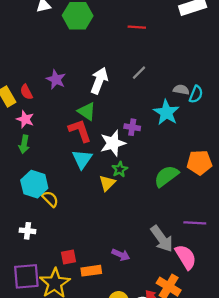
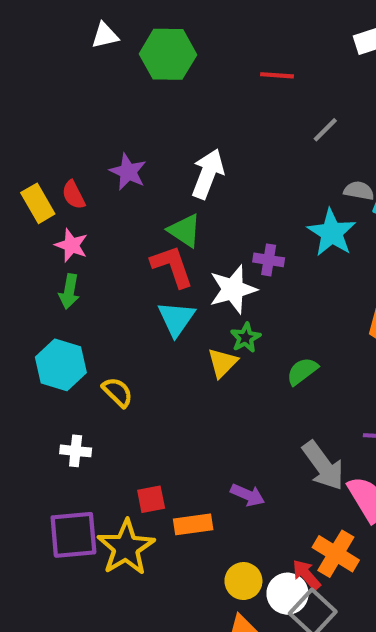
gray line: (139, 73) -> (325, 130), moved
green semicircle: (166, 176) -> (302, 371), moved, size x0.7
cyan hexagon: (34, 184) -> (61, 365), moved

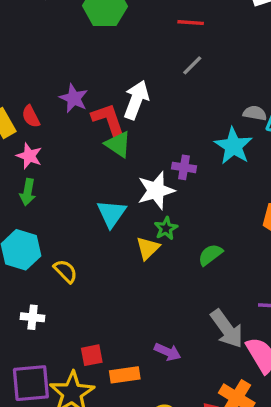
gray line: (325, 130) -> (192, 65), moved
red L-shape: (172, 266) -> (108, 120), moved

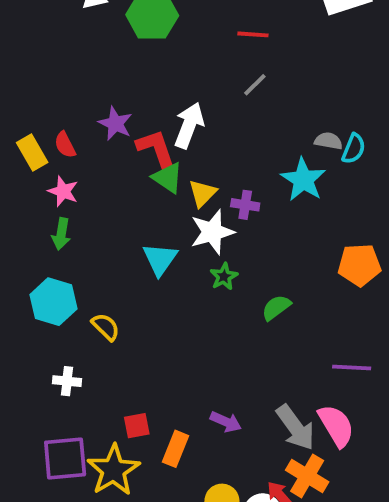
yellow triangle: (148, 248) -> (203, 193), moved
gray arrow: (227, 329) -> (296, 428), moved
orange rectangle: (125, 375) -> (175, 449), turned -60

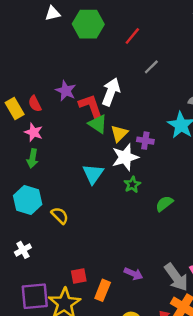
red line: (253, 34) -> (132, 36), moved, turned -54
white cross: (67, 381) -> (23, 250), moved, turned -35

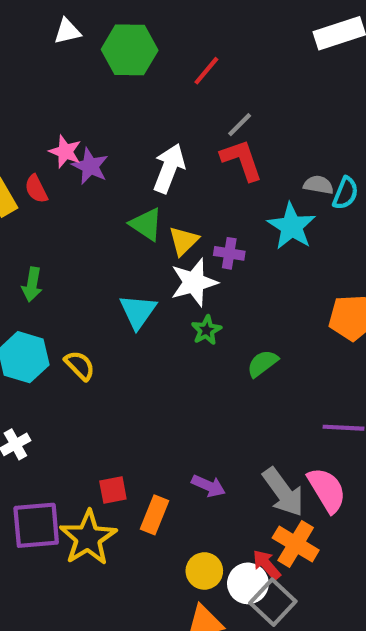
red L-shape: (91, 106) -> (242, 160), moved
pink star: (34, 132) -> (65, 152), moved
yellow semicircle: (60, 215) -> (80, 365), moved

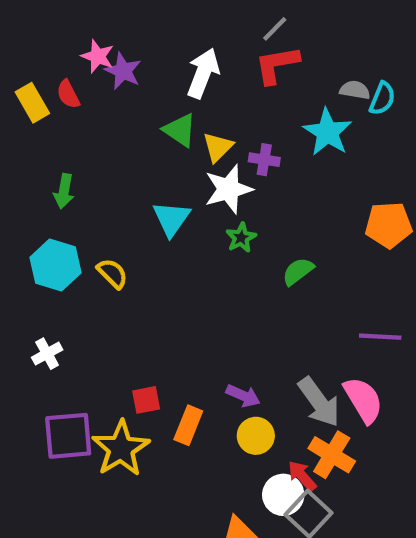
red L-shape: (242, 160) -> (277, 65), turned -81
yellow circle: (204, 571) -> (256, 436), moved

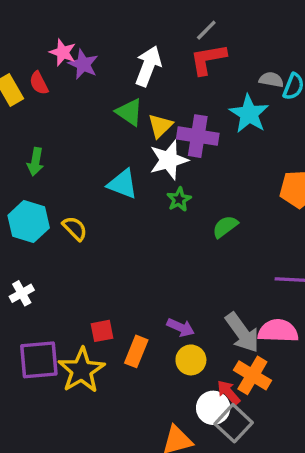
purple cross: (264, 160) -> (198, 136), size x1.6
cyan triangle: (171, 219) -> (123, 184), turned -44
pink semicircle: (363, 400) -> (278, 331), turned -57

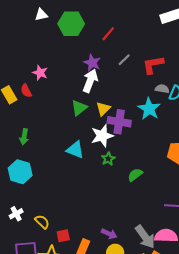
red L-shape: (208, 59) -> (153, 65), moved
purple star: (83, 64) -> (92, 63), moved
green triangle: (129, 112) -> (79, 108), turned 48
yellow triangle: (160, 126) -> (103, 109), moved
yellow semicircle: (75, 228) -> (42, 222), moved

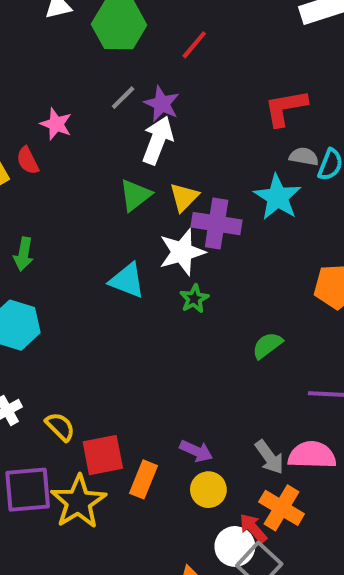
gray line: (124, 60) -> (123, 98), moved
green semicircle: (135, 175) -> (267, 345), moved
red square: (63, 236) -> (103, 455), size x1.5
gray arrow: (145, 237) -> (269, 457), size x0.7

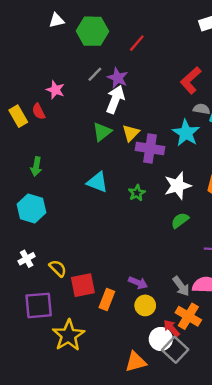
red L-shape: (286, 108) -> (191, 80), turned -32
white star: (182, 252) -> (178, 186), moved
yellow star: (78, 502) -> (69, 335), moved

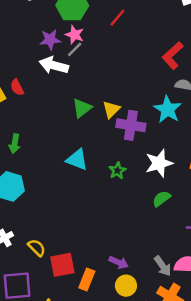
purple star: (118, 78) -> (50, 40), moved, turned -30
pink star: (55, 90) -> (75, 35), moved
white arrow: (115, 99) -> (54, 65), moved, turned -96

